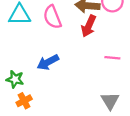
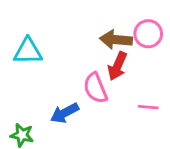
pink semicircle: (52, 17) -> (95, 88), moved

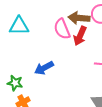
pink semicircle: (95, 88) -> (62, 29), moved

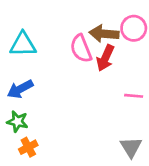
blue arrow: (44, 68) -> (20, 89), moved

